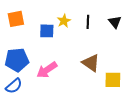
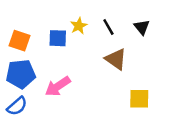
orange square: (16, 19) -> (19, 41), moved, turned 30
black line: (88, 22) -> (108, 27), turned -32
brown triangle: (91, 63) -> (116, 59), moved

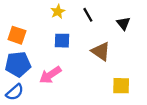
yellow star: (79, 26) -> (58, 12), moved
black line: (108, 27) -> (88, 15), moved
blue square: (58, 38) -> (62, 41), moved

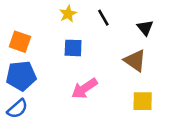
brown triangle: (101, 51) -> (135, 61), moved
pink arrow: (50, 75) -> (84, 88), moved

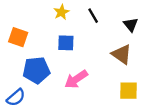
blue pentagon: (21, 76) -> (36, 70), moved

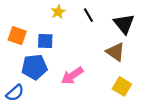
black triangle: (131, 25) -> (124, 24), size x1.5
blue square: (66, 43) -> (45, 41), moved
yellow square: (128, 91) -> (122, 86), turned 30

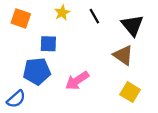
orange square: (17, 36) -> (21, 18), moved

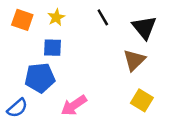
yellow star: (62, 13) -> (56, 17), moved
brown triangle: (123, 55) -> (134, 60), turned 40
pink arrow: (77, 81) -> (74, 105), moved

